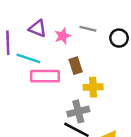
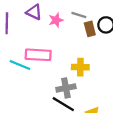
cyan line: (28, 58) -> (20, 65), moved
brown rectangle: (76, 66) -> (90, 29), moved

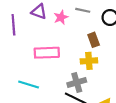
brown rectangle: (90, 29) -> (94, 40), moved
cyan line: (20, 65) -> (29, 85), moved

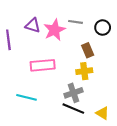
pink star: (61, 17) -> (55, 30), size x1.5

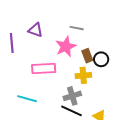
black circle: (103, 28) -> (101, 59), moved
pink star: (55, 30) -> (66, 47), moved

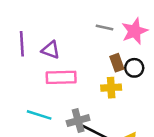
purple triangle: (35, 30) -> (51, 50), moved
pink star: (66, 47) -> (135, 31), moved
gray cross: (72, 96) -> (78, 121), moved

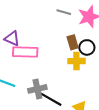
purple triangle: (51, 50) -> (12, 38), moved
yellow cross: (111, 88) -> (76, 61), moved

